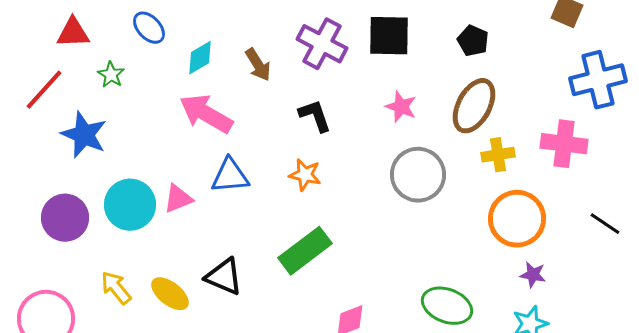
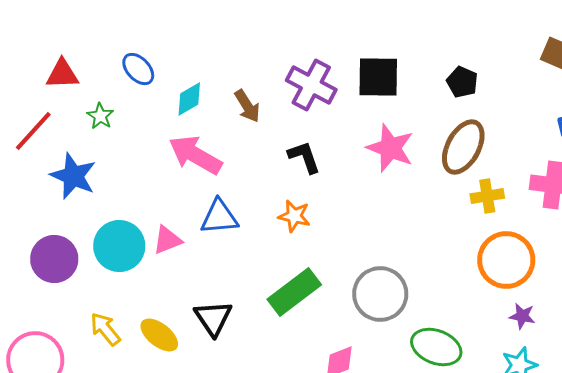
pink star: (401, 107) -> (390, 148), size x1.5
gray circle: (418, 175) -> (380, 294), moved
black triangle: (224, 277) -> (213, 318), turned 33

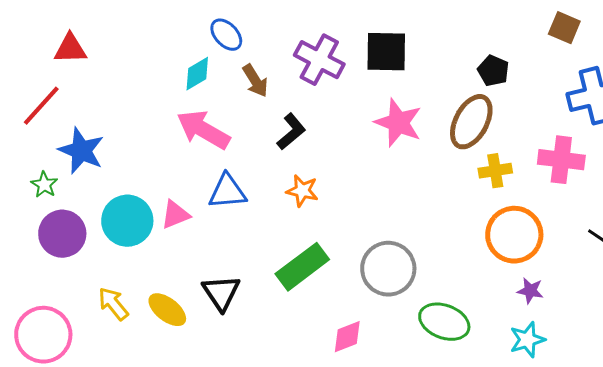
blue ellipse: (138, 69) -> (226, 35), moved
black pentagon: (462, 82) -> (493, 71), moved
green star: (100, 116) -> (44, 185), moved
black L-shape: (304, 157) -> (291, 132), moved, turned 69

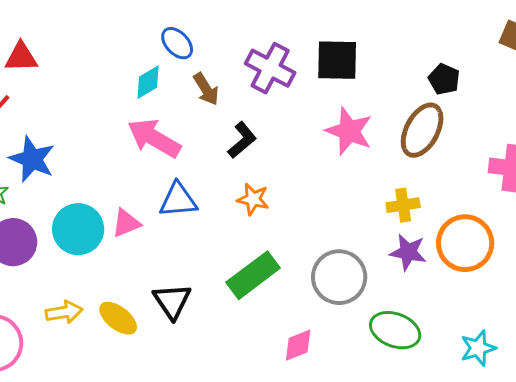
yellow cross: (495, 171) -> (403, 205), moved
purple star: (530, 291) -> (408, 252), moved, size x1.4
yellow arrow: (113, 304) -> (64, 312), turned 120

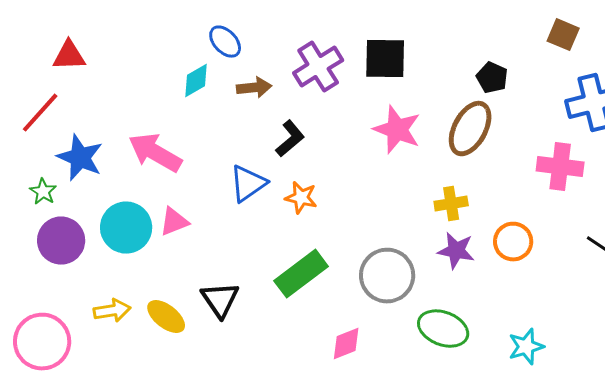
purple cross: (270, 68) -> (318, 67), turned 30
brown arrow: (206, 89) -> (254, 88), turned -64
pink arrow: (154, 138) -> (155, 153), moved
blue triangle: (178, 200) -> (248, 184), moved, turned -30
orange circle: (465, 243) -> (513, 242), size x0.7

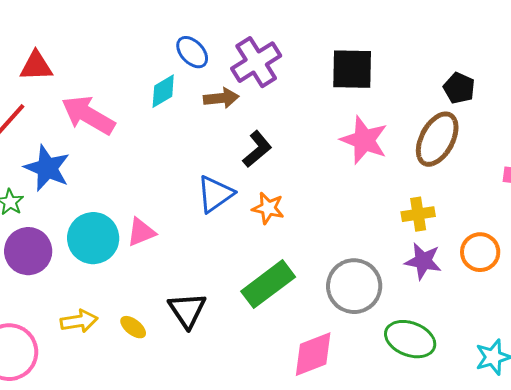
purple cross: (318, 67) -> (256, 62), moved
pink arrow: (155, 153) -> (88, 115), moved
yellow ellipse: (166, 317) -> (133, 327), size x0.7
pink diamond: (346, 344) -> (313, 354), size x1.4

